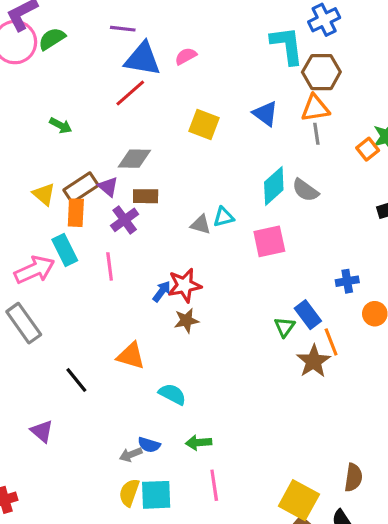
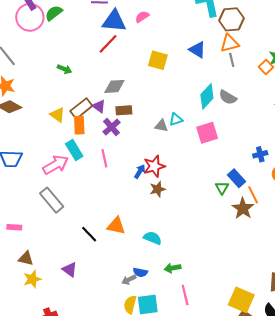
orange triangle: (131, 356) -> (116, 226), moved

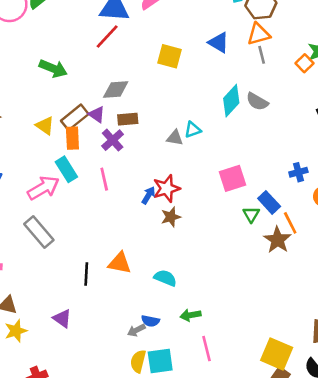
green arrow: (64, 69) -> (53, 68), size x1.5
pink square: (207, 133) -> (232, 178), moved
black line: (89, 234) -> (86, 274), turned 48

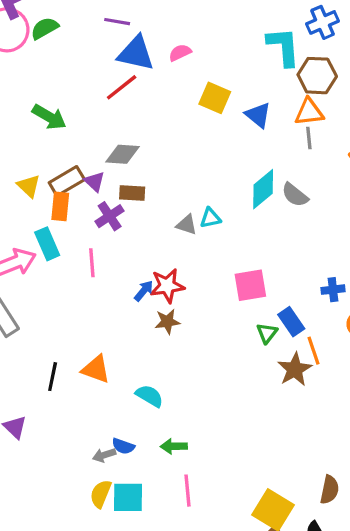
yellow square: (170, 56) -> (215, 98), moved

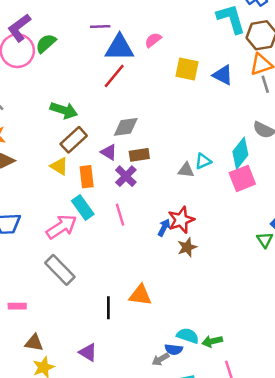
brown rectangle: (67, 181) -> (74, 140), moved
cyan diamond: (263, 189) -> (240, 153), moved
pink square: (250, 285) -> (242, 178), moved
cyan semicircle: (149, 396) -> (188, 336), moved

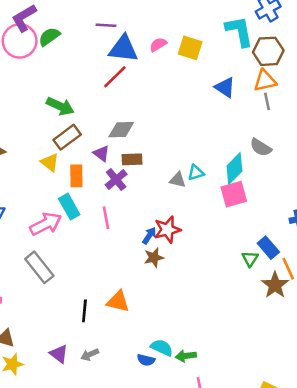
yellow square: (187, 69) -> (190, 48), moved
brown star: (187, 247) -> (154, 258), moved
gray arrow: (160, 359) -> (90, 355), moved

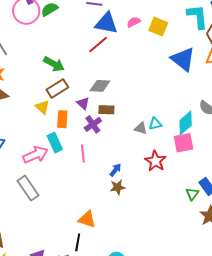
blue triangle: (225, 87) -> (183, 59), size x1.5
red star: (167, 230) -> (155, 161), moved, turned -30
black line: (84, 311) -> (78, 242), moved

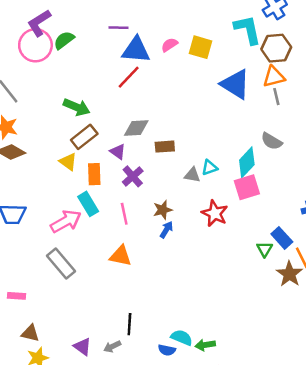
brown rectangle: (106, 110) -> (165, 147), moved
brown star: (118, 187) -> (163, 210), moved
orange triangle: (87, 219) -> (121, 256), moved

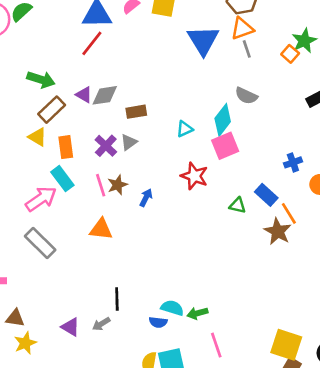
blue triangle: (235, 84) -> (203, 40), turned 32
purple triangle: (118, 152) -> (84, 95), moved
gray triangle: (192, 175) -> (129, 142), moved, turned -42
brown star: (163, 210) -> (117, 185), moved
green triangle: (264, 249) -> (237, 205), moved, turned -42

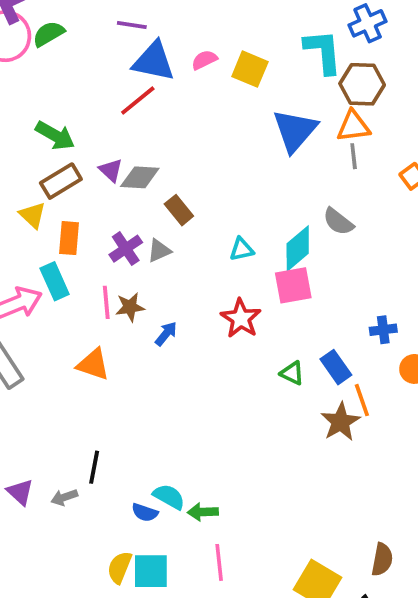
brown rectangle: (136, 112) -> (179, 210), turned 48

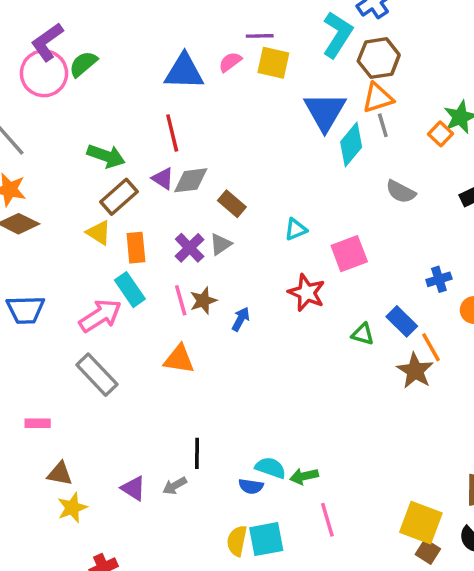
purple line: (132, 25) -> (260, 36), moved
cyan L-shape: (323, 52) -> (337, 35), turned 48
red line: (138, 101) -> (172, 133), moved, turned -54
gray semicircle: (338, 222) -> (401, 192), moved
cyan diamond: (298, 249) -> (351, 145), moved

